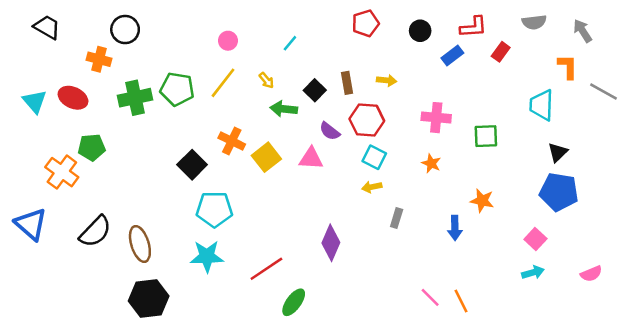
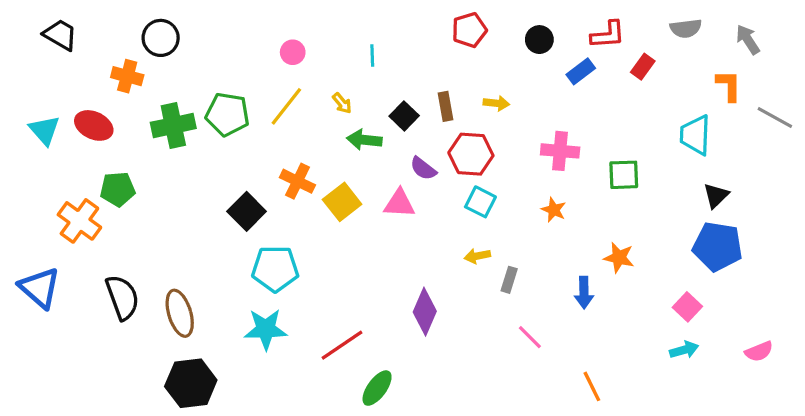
cyan line: (290, 43) -> (372, 55), turned -42
yellow arrow: (372, 187) -> (477, 256), moved
black semicircle: (95, 232) -> (122, 297), turned -64
pink line: (430, 297) -> (530, 337), moved

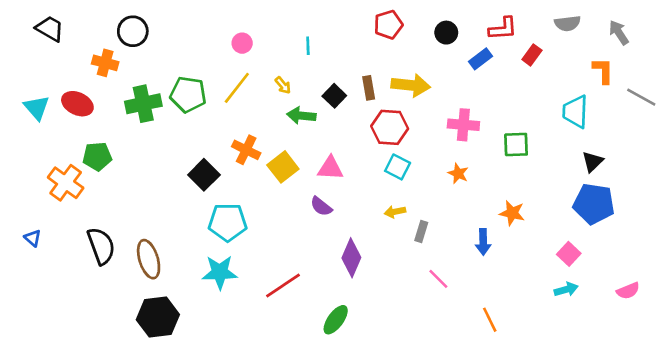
yellow arrow: (496, 103) -> (411, 85), size x1.8
purple semicircle: (423, 168) -> (321, 206), moved
blue triangle: (40, 288) -> (33, 238), size x0.5
green ellipse: (377, 388) -> (336, 320), moved

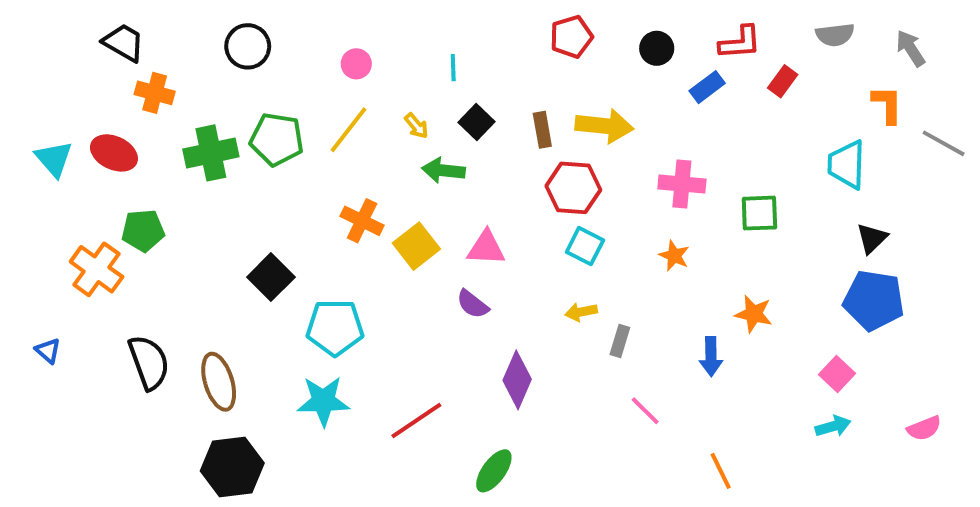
black trapezoid: (50, 29) -> (124, 42), moved
black circle: (133, 31) -> (248, 46), moved
black square: (334, 96) -> (476, 122), moved
black square: (204, 175) -> (271, 277), moved

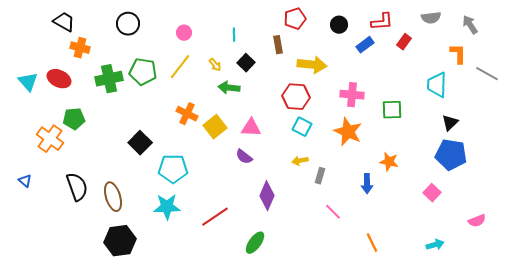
brown rectangle: (542, 130) -> (278, 45), moved
orange star: (674, 256) -> (348, 132), size x1.8
cyan arrow: (833, 426) -> (435, 245), moved

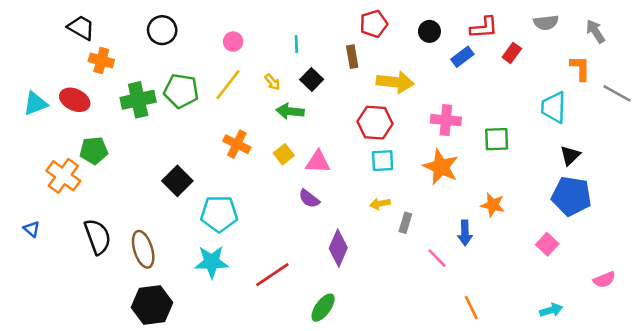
cyan triangle: (28, 82) -> (35, 104), turned 50
yellow square: (215, 127) -> (284, 154), moved, size x0.7
cyan square: (302, 127) -> (383, 161), turned -30
pink line: (333, 212) -> (437, 258), moved

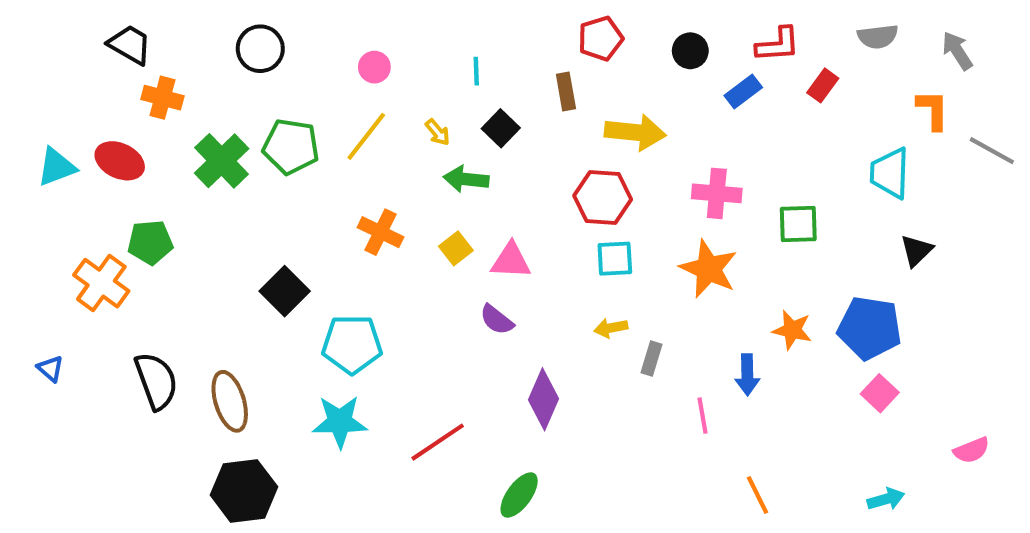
green cross: (138, 100) -> (222, 161), turned -32
blue pentagon: (571, 196) -> (870, 328), moved
pink line: (437, 258) -> (702, 416), turned 35

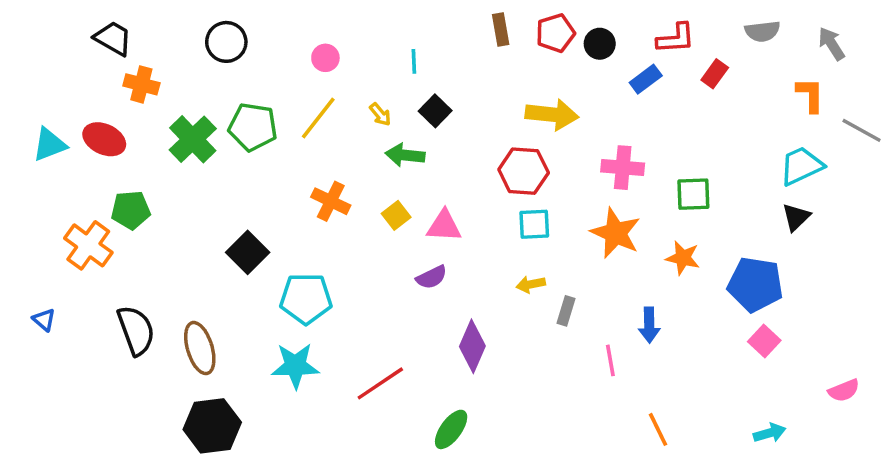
red pentagon: (601, 39) -> (555, 33), moved
brown rectangle: (566, 92) -> (501, 30), moved
cyan trapezoid: (890, 173) -> (801, 166), moved, turned 63
purple semicircle: (497, 320) -> (432, 277), turned -64
orange star: (792, 330) -> (683, 258), moved

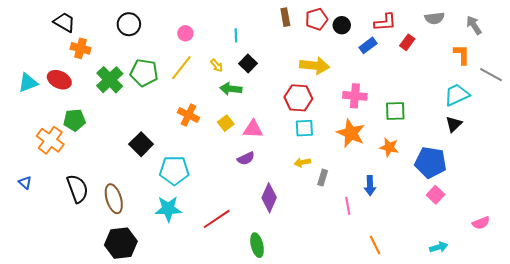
green ellipse: (451, 429) -> (257, 245), turned -50

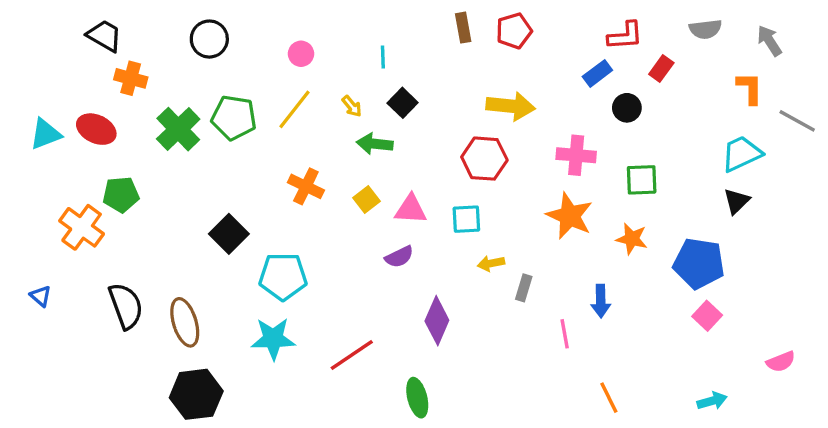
black circle: (342, 25) -> (627, 108), moved
cyan square: (304, 128) -> (466, 219), moved

